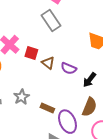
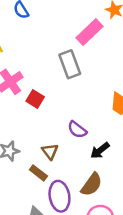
brown triangle: (48, 63) -> (50, 151), moved

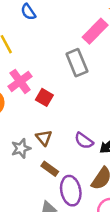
purple semicircle: (77, 130) -> (84, 141), moved
brown triangle: (50, 151) -> (44, 138), moved

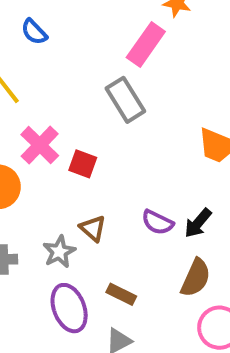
brown rectangle: (50, 169) -> (121, 294), moved
purple ellipse: (71, 191) -> (69, 308), moved

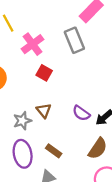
pink cross: (40, 145) -> (33, 44), moved

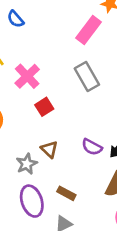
gray rectangle: (74, 40) -> (87, 77), moved
red square: (44, 73) -> (44, 107), turned 35

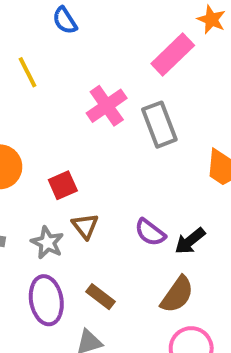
pink cross: (27, 76) -> (107, 106), moved
red square: (44, 107) -> (63, 185), moved
gray star: (27, 164) -> (47, 243), turned -30

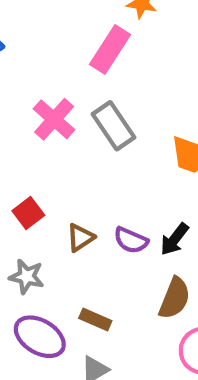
brown triangle: (85, 226) -> (80, 238), moved, turned 48
purple ellipse: (46, 300) -> (40, 337), turned -36

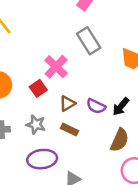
pink cross: (54, 119) -> (56, 67), moved
brown rectangle: (95, 319) -> (70, 130), moved
purple ellipse: (40, 337) -> (42, 159), turned -40

